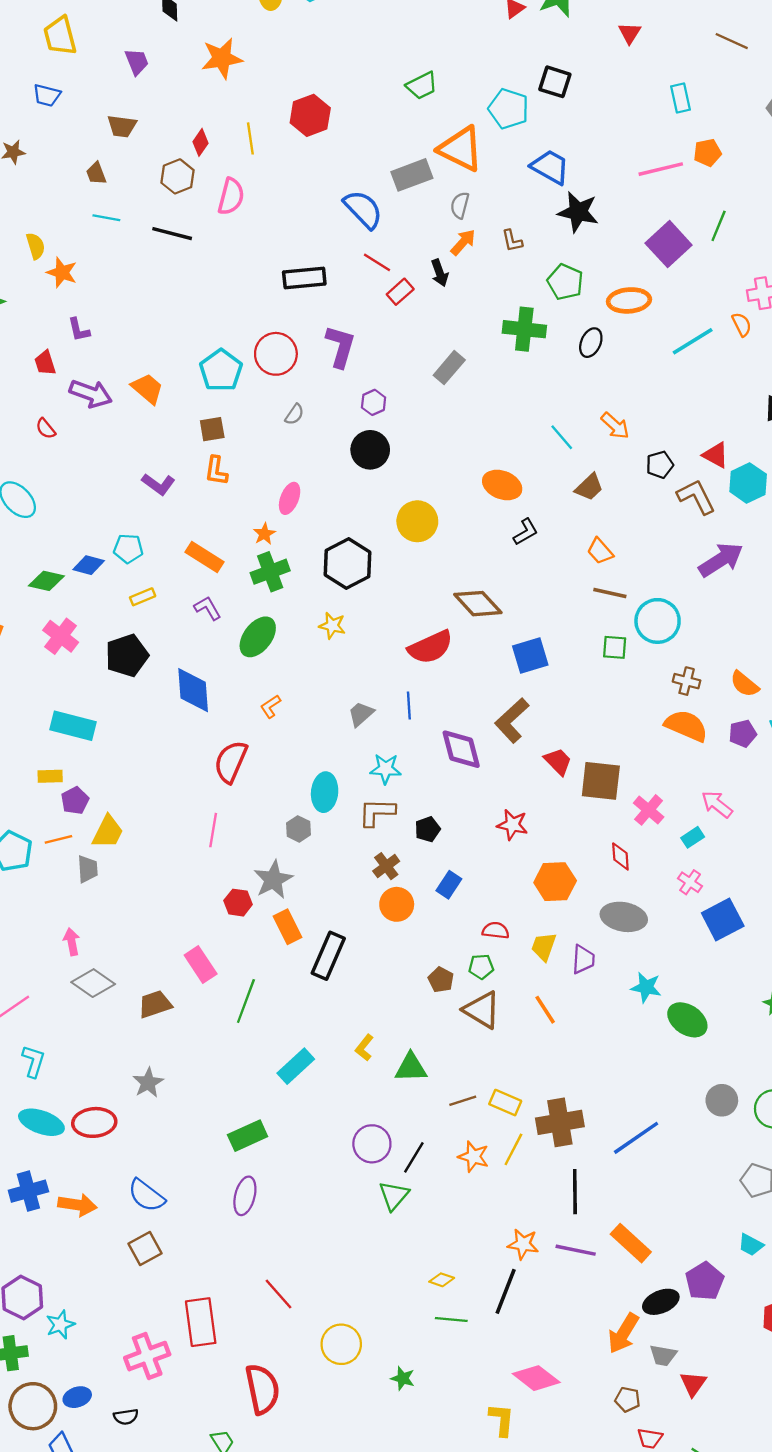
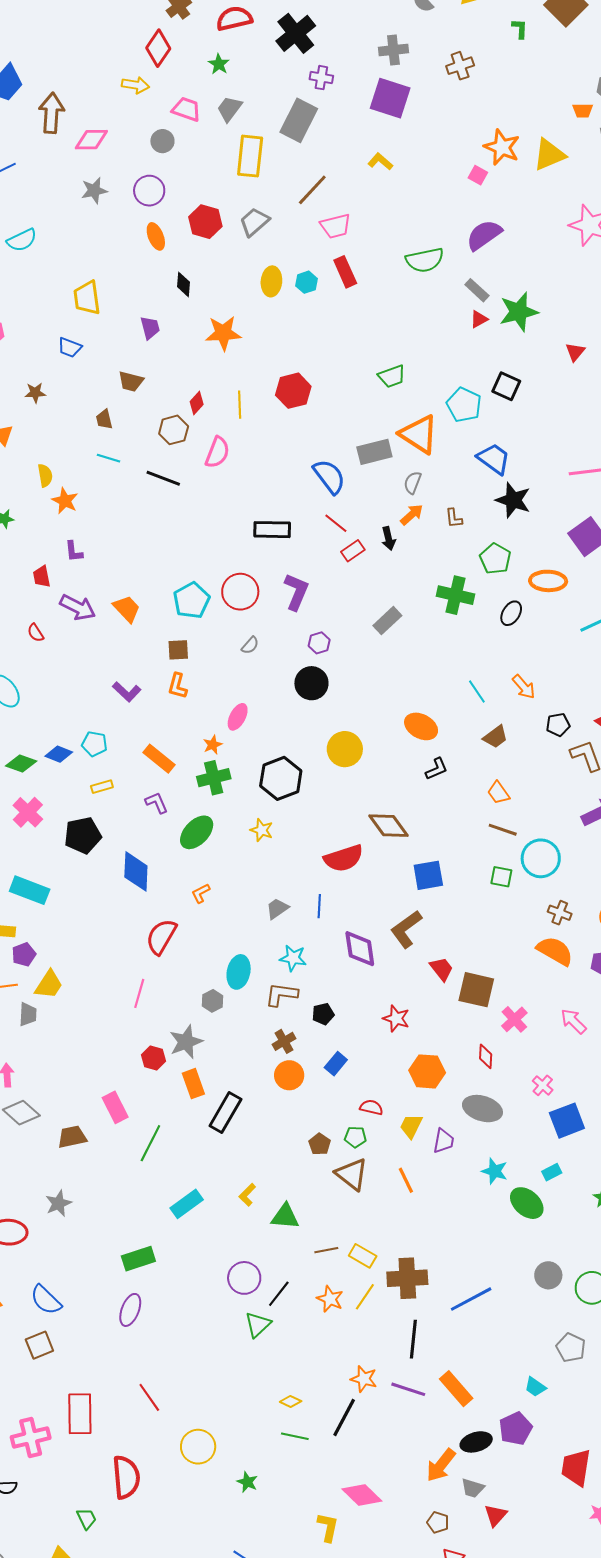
cyan rectangle: (693, 837) -> (552, 1172), moved
cyan trapezoid: (751, 1245) -> (535, 1387), moved

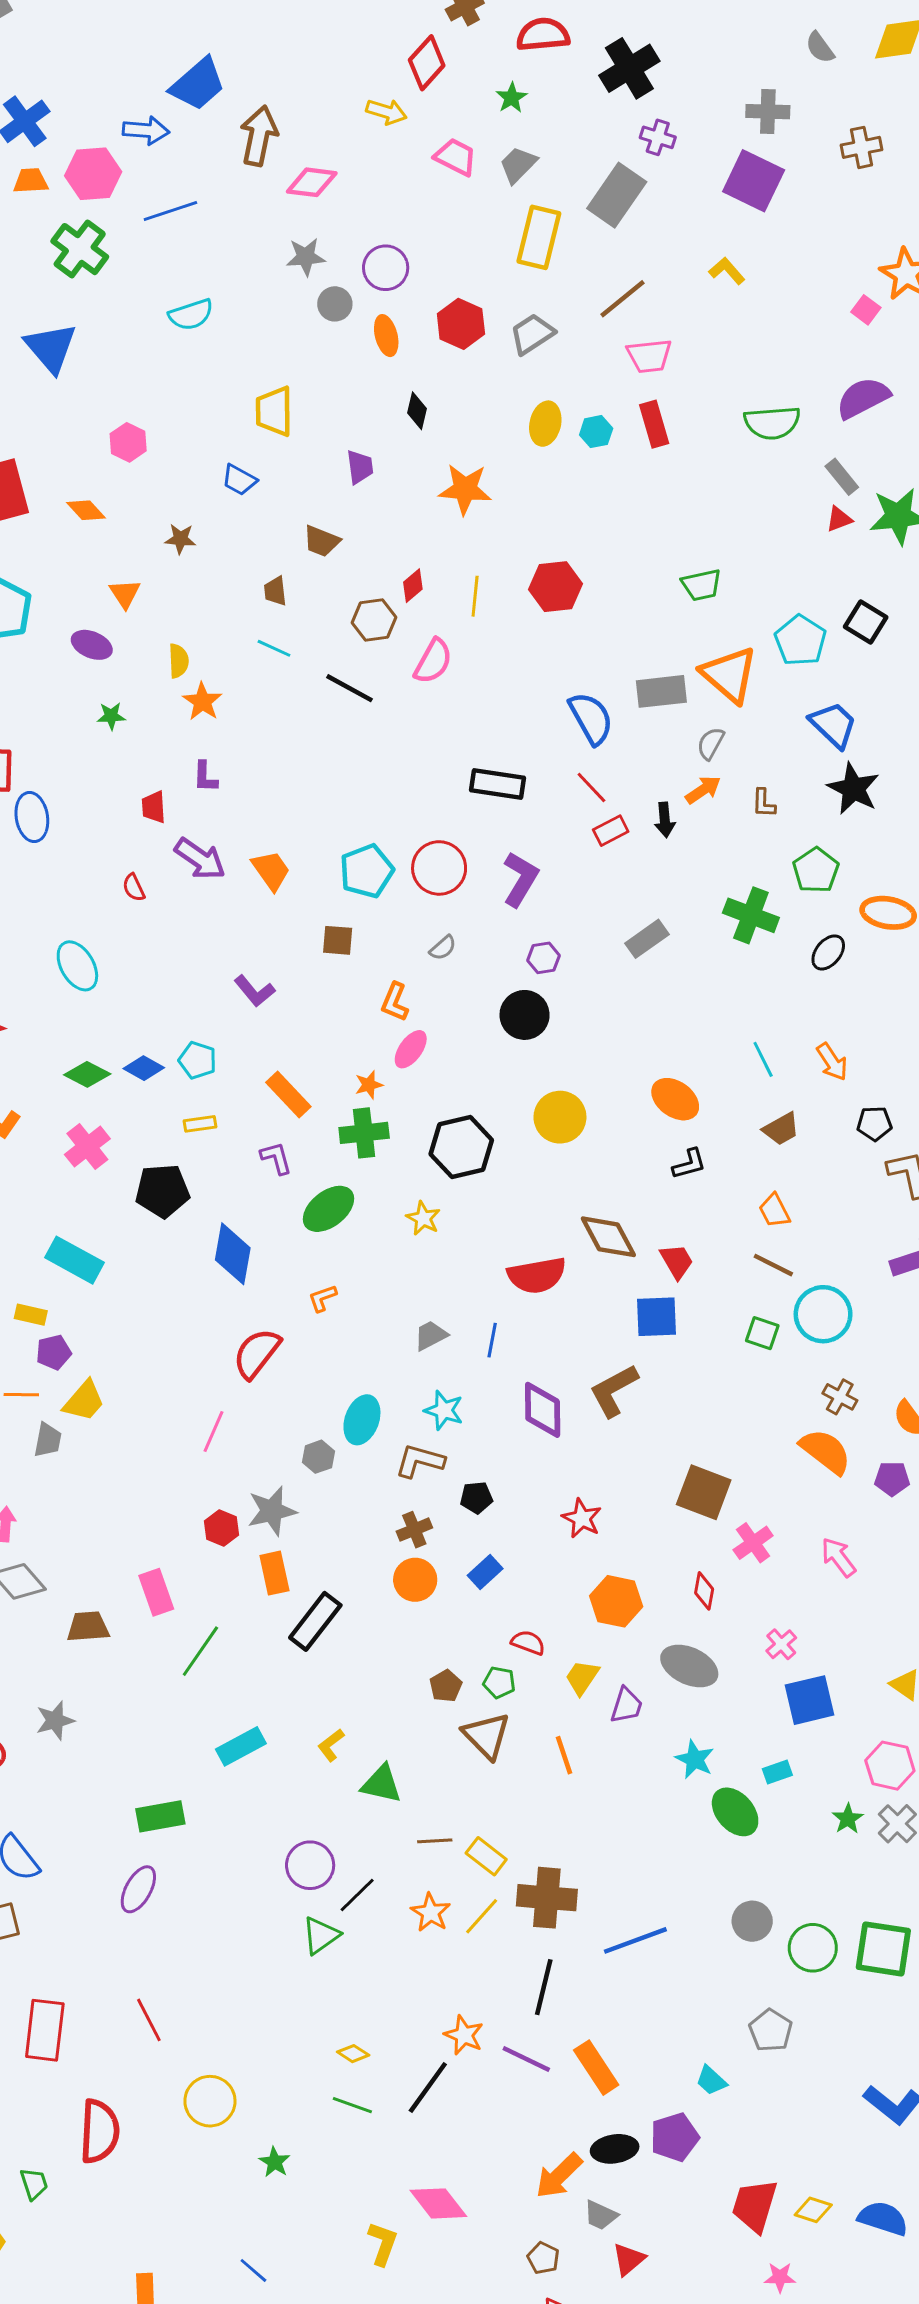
gray circle: (162, 141) -> (335, 304), moved
orange L-shape: (178, 686) -> (395, 1002), moved
red trapezoid: (442, 969) -> (677, 1261), moved

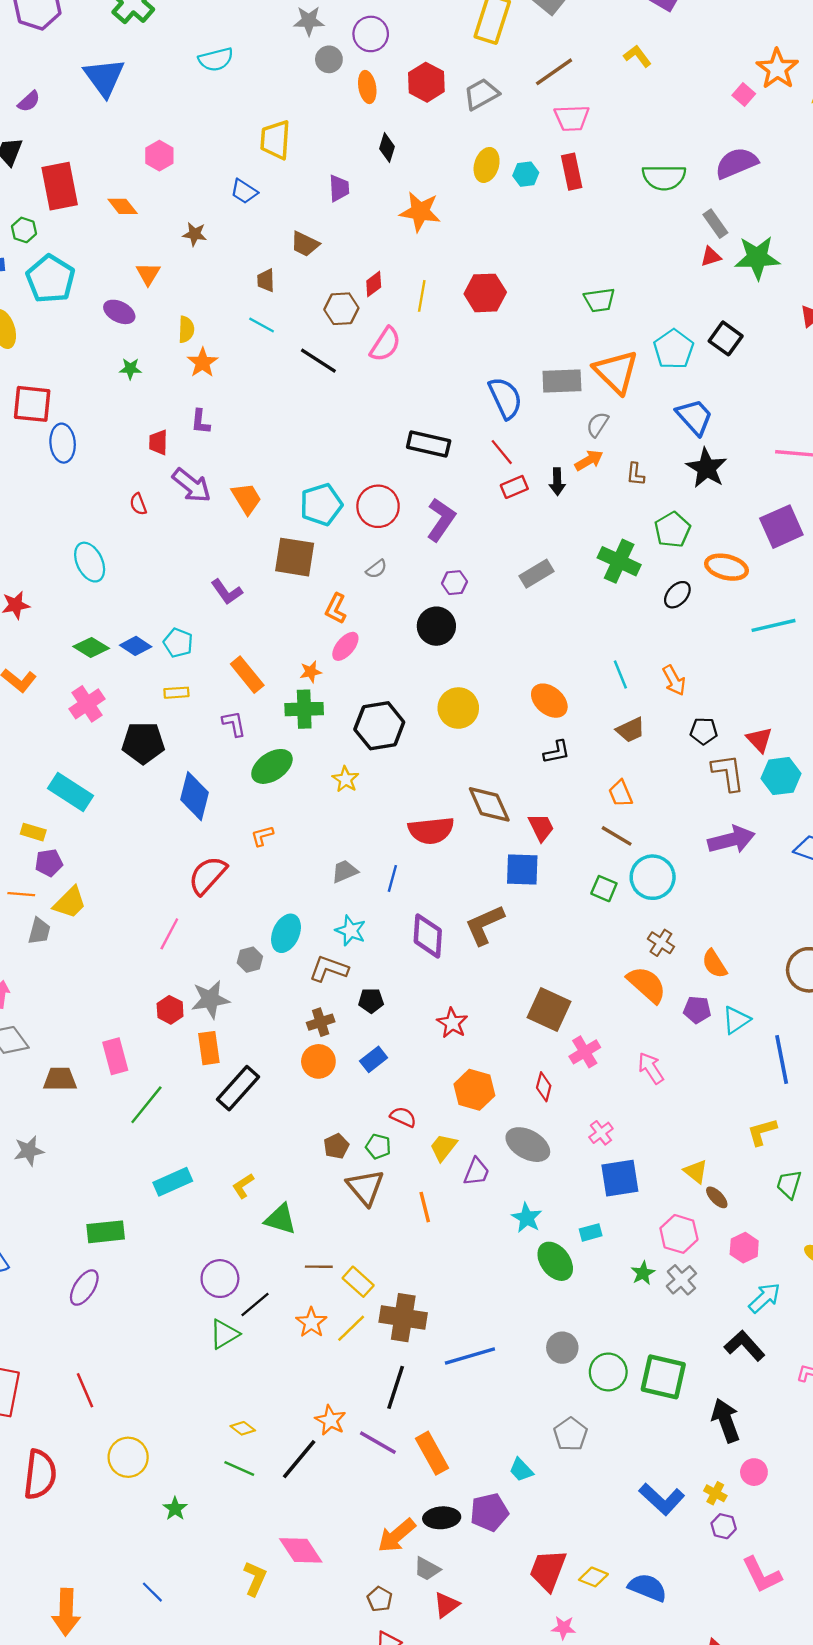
brown square: (338, 940) -> (295, 557), size x1.6

